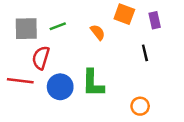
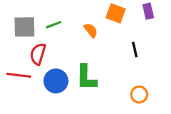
purple rectangle: (155, 20) -> (148, 11), moved
orange circle: (140, 106) -> (139, 94), moved

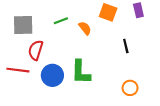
green line: (54, 25) -> (61, 21), moved

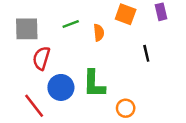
orange semicircle: (85, 28) -> (99, 33), turned 32
red line: (18, 70) -> (34, 106), moved, turned 45
orange circle: (130, 88) -> (126, 108), moved

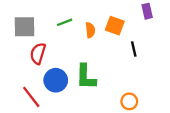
orange square: (126, 14) -> (115, 26), moved
orange circle: (126, 108) -> (129, 101), moved

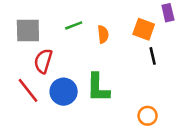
orange square: (115, 26) -> (144, 29), moved
red line: (31, 97) -> (28, 90), moved

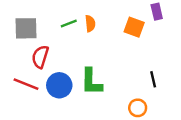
orange semicircle: (103, 34) -> (90, 24), moved
black line: (153, 56) -> (153, 79), moved
red line: (28, 90) -> (26, 84), turned -30

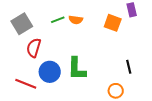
orange semicircle: (90, 24) -> (76, 20), turned 104
gray square: (26, 28) -> (22, 24), turned -30
red line: (26, 84) -> (26, 84), moved

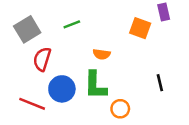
orange semicircle: (76, 20) -> (102, 54), moved
orange circle: (116, 91) -> (120, 109), moved

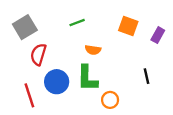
purple rectangle: (164, 12) -> (158, 35), moved, turned 42
green line: (72, 24) -> (77, 23), moved
red line: (32, 104) -> (29, 95), turned 50

